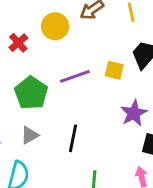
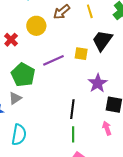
gray triangle: (30, 135) -> (15, 98), moved
black line: (73, 138) -> (72, 109), moved

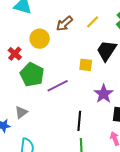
yellow line: (90, 11) -> (93, 22), turned 64
purple line: (53, 60) -> (58, 86), moved
green pentagon: (23, 75) -> (32, 75), moved

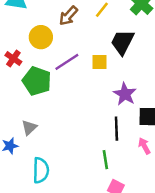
purple line: (58, 86) -> (67, 62), moved
black line: (79, 121) -> (116, 129), moved

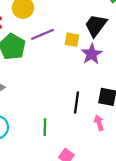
purple star: (125, 94) -> (92, 54), moved
green line: (105, 160) -> (45, 127), moved

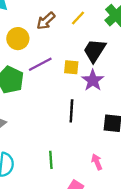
black line: (77, 103) -> (71, 111), moved
pink arrow: (99, 123) -> (97, 162), moved

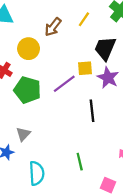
purple line: (40, 64) -> (64, 84), moved

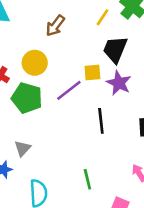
yellow line: (84, 19) -> (102, 17), moved
yellow circle: (29, 49) -> (35, 63), moved

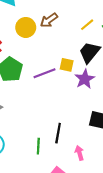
yellow circle: (35, 63) -> (26, 27), moved
black line: (101, 121) -> (58, 133), moved

